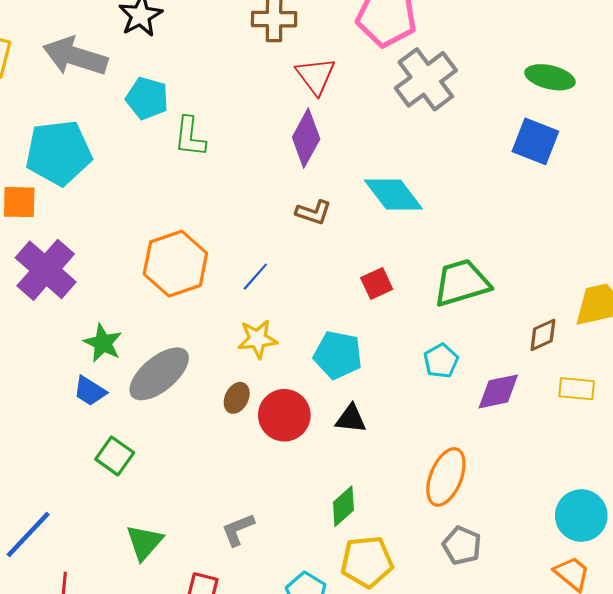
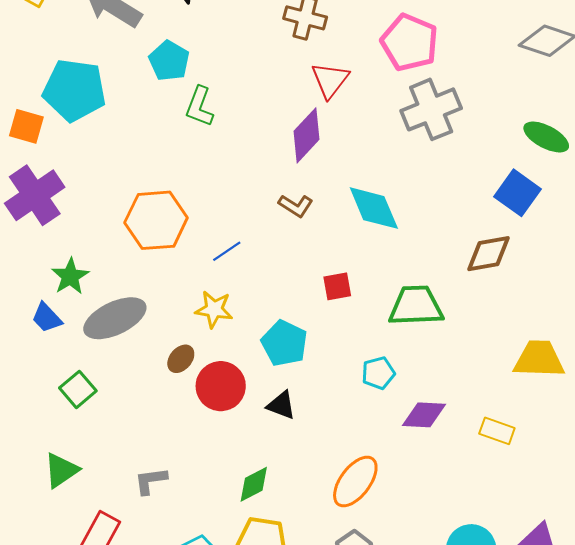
brown diamond: (543, 335) -> (488, 254), moved, size x1.4
green square: (115, 456) -> (78, 389), moved

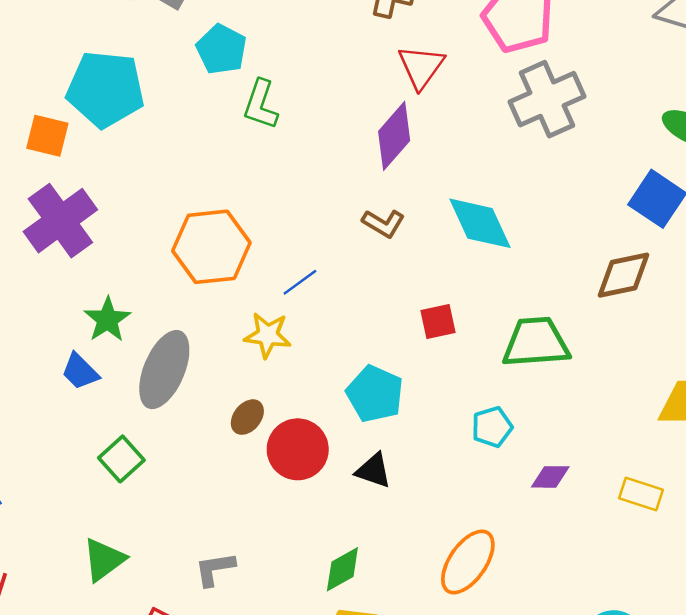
yellow star: (214, 309) -> (268, 335), moved
gray ellipse: (115, 318) -> (164, 370), turned -40
purple diamond: (424, 415) -> (550, 477), size x0.7

